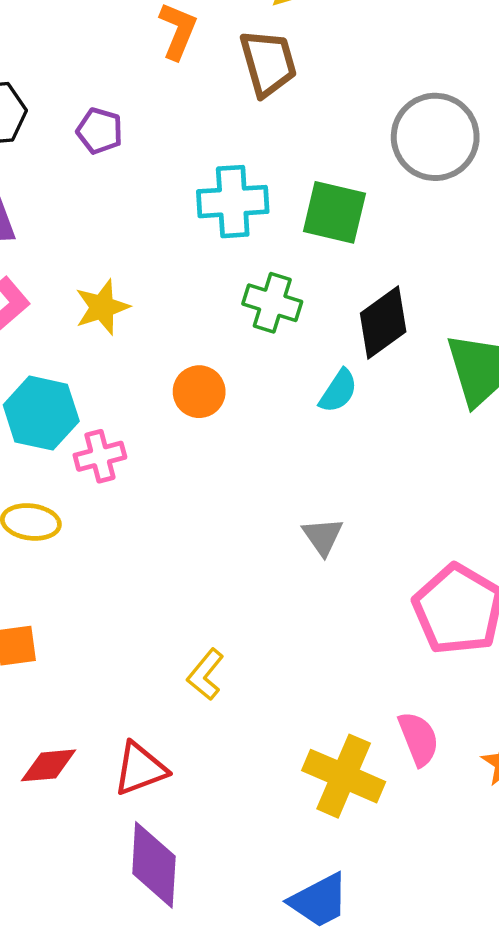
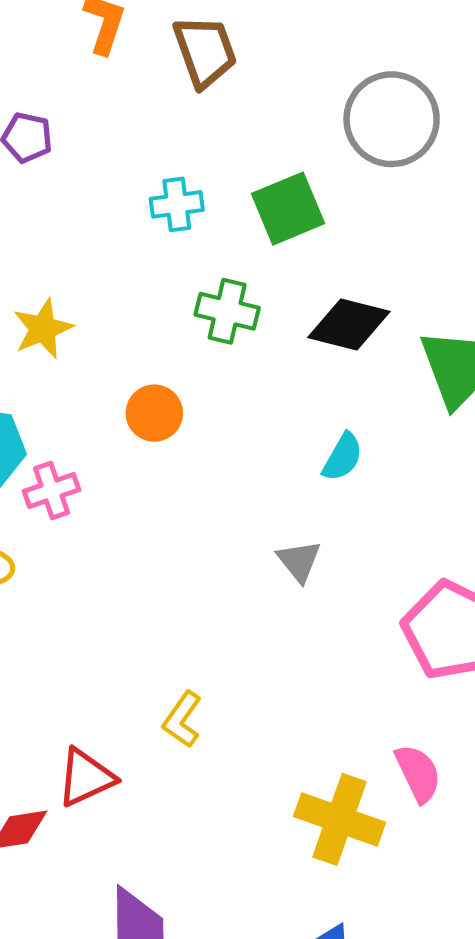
cyan cross: (233, 202) -> (177, 204), size x0.7
green square: (334, 212) -> (288, 209), turned -32
black diamond: (383, 322) -> (349, 324), turned 54
cyan semicircle: (338, 391) -> (343, 457), moved
red triangle: (140, 769) -> (86, 778), moved

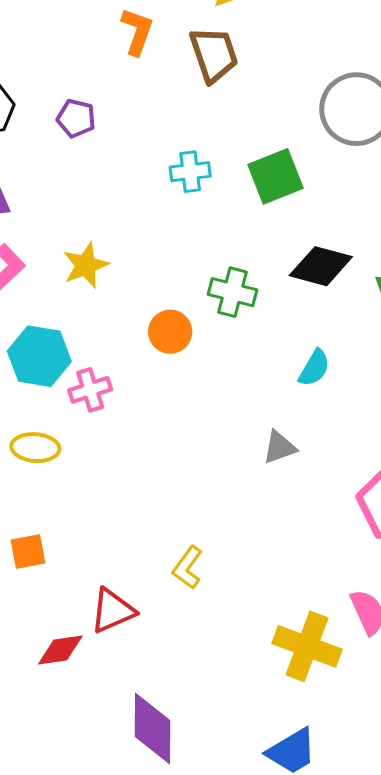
green cross: (227, 311) -> (232, 292), moved
gray triangle: (299, 561) -> (279, 447), turned 48

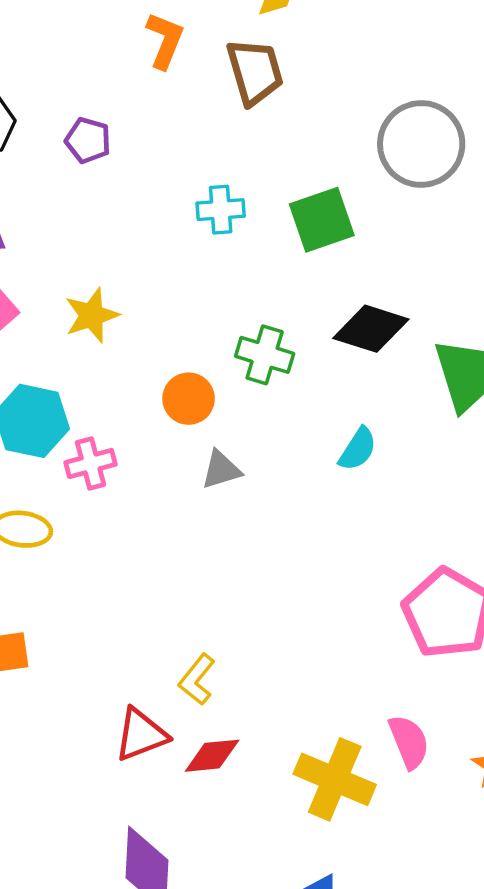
gray triangle: (279, 447) -> (221, 470), moved
red triangle: (113, 611) -> (141, 735), moved
red diamond: (60, 650) -> (212, 756), moved

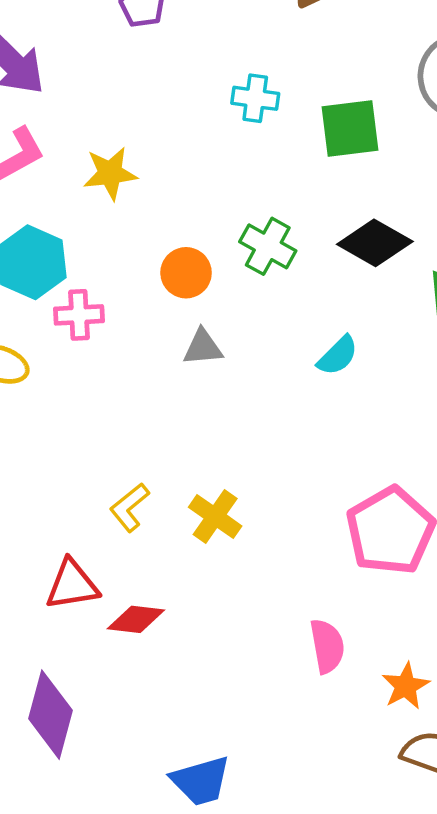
yellow L-shape: (197, 679) -> (130, 507), moved
yellow cross: (335, 779) -> (215, 517), moved, size x0.7

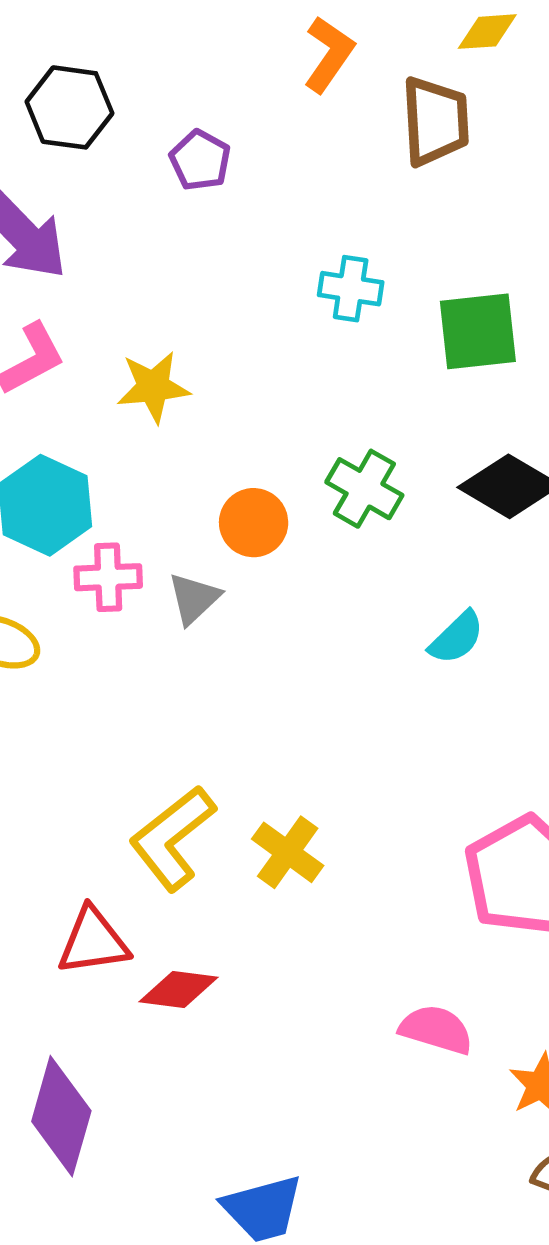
gray triangle: (203, 347) -> (194, 598), moved, turned -39
yellow L-shape: (130, 507) -> (172, 838), size x1.6
pink semicircle: (327, 646) -> (436, 1030), turned -64

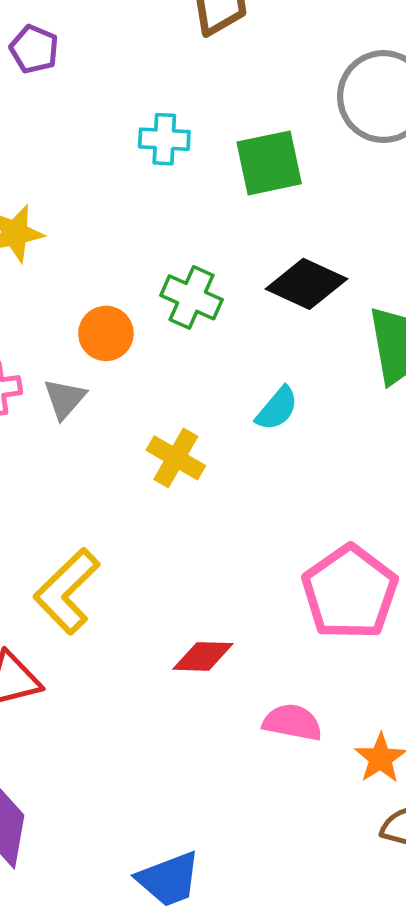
yellow cross: (288, 852) -> (176, 458), moved
red diamond: (178, 989) -> (203, 656), moved

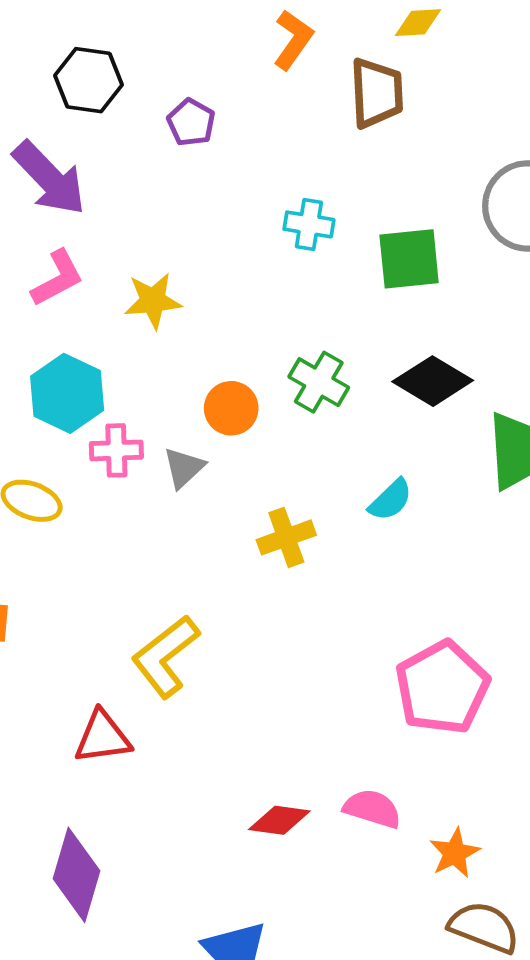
yellow cross: (176, 458) -> (286, 537), turned 34
red diamond: (203, 656) -> (279, 820), moved

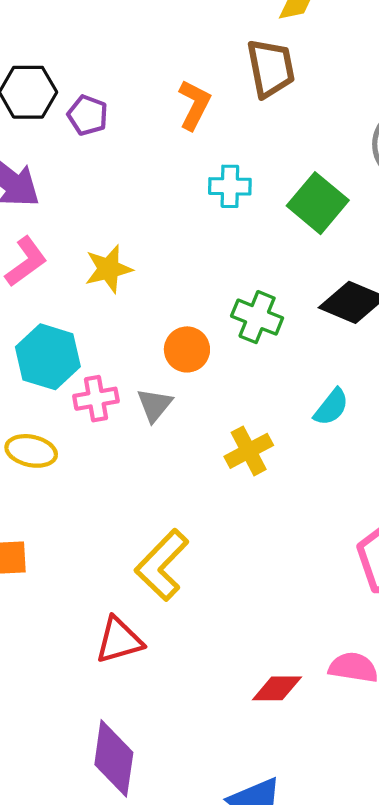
orange L-shape: (293, 40) -> (194, 105), moved
purple pentagon: (191, 122) -> (88, 115), moved
green square: (409, 259) -> (318, 203), turned -36

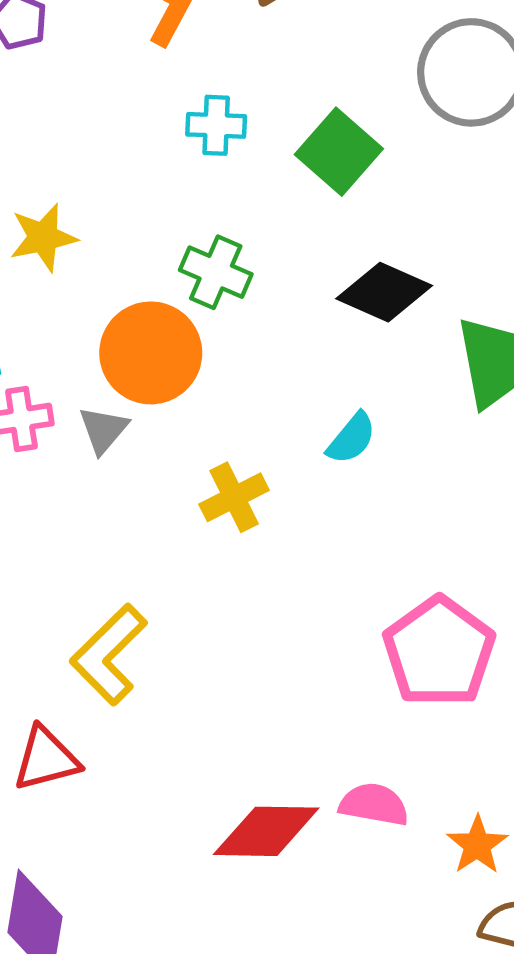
green cross: (257, 317) -> (216, 272), moved
orange circle: (187, 349) -> (151, 353), size x1.6
red diamond: (277, 688) -> (266, 831), size x1.5

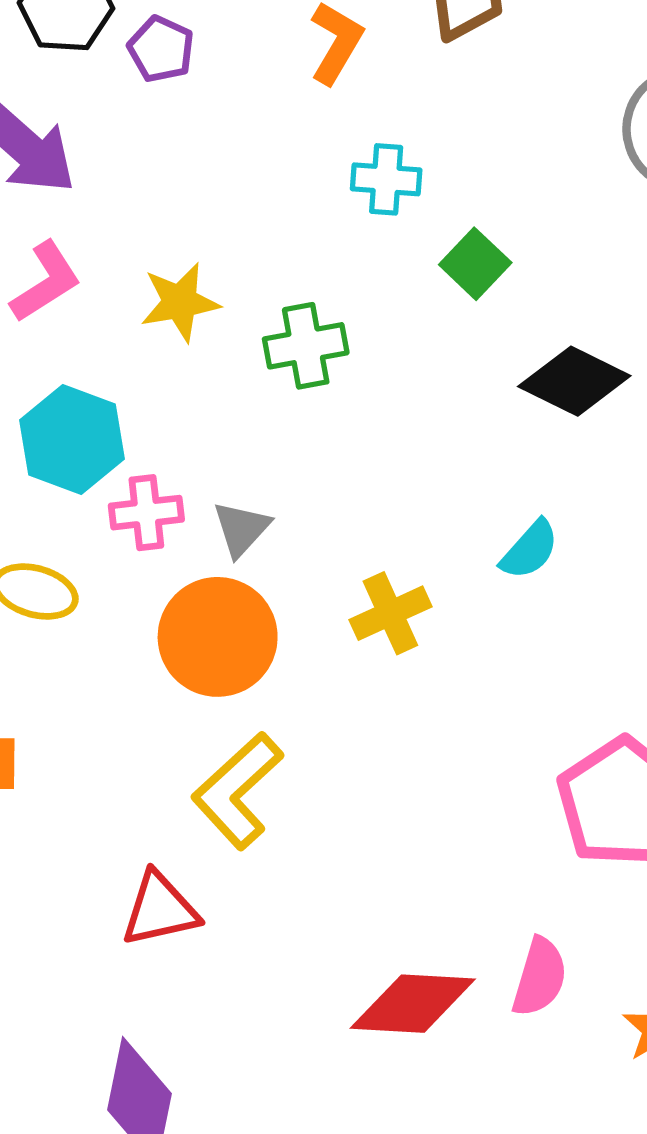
green square: (339, 152) -> (475, 264), moved, size x0.7
green cross: (216, 272) -> (306, 346), moved, turned -36
orange circle: (151, 353) -> (218, 637), moved
pink semicircle: (374, 804) -> (540, 977), turned 94

